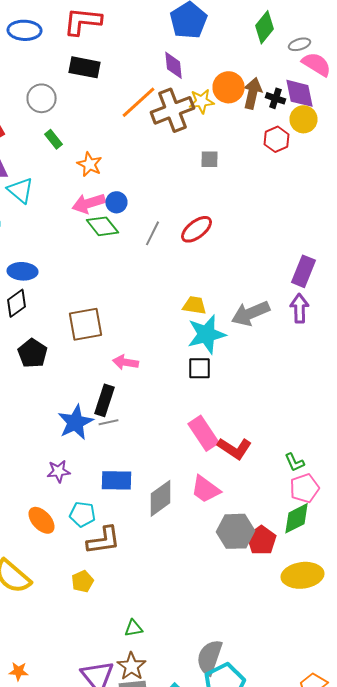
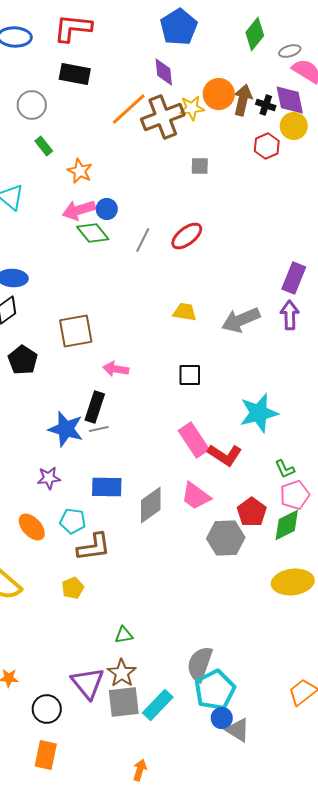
cyan star: (206, 334) -> (259, 413), moved
blue star: (76, 422) -> (66, 429), turned -30
red pentagon: (262, 540) -> (252, 512), moved

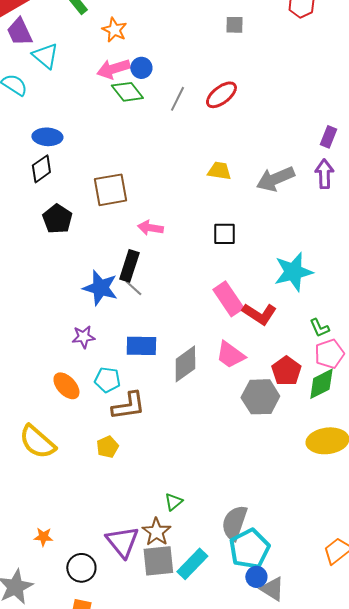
purple rectangle: (294, 278) -> (328, 137), size x0.7
gray line: (99, 429) -> (133, 288), turned 54
green triangle: (124, 635) -> (173, 502), moved, turned -30

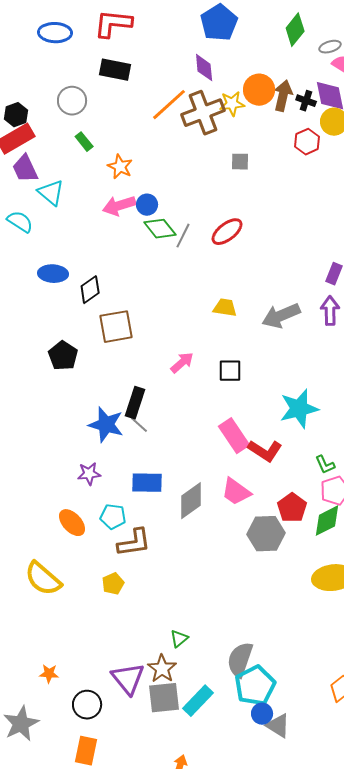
green diamond: (127, 92) -> (160, 229), moved
black diamond: (41, 169) -> (90, 290), moved
pink arrow: (150, 228) -> (182, 363), moved, turned 130

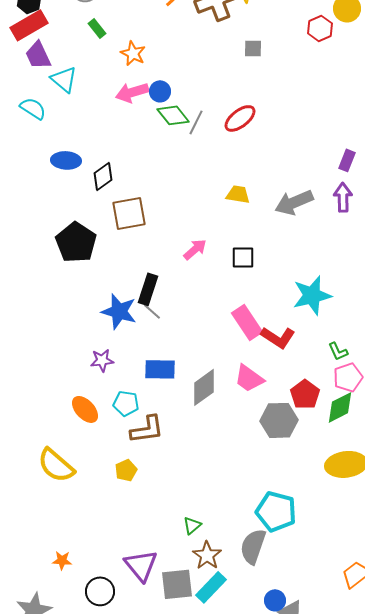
black pentagon: (63, 356) -> (76, 242), size x1.4
brown star: (162, 669) -> (207, 555), moved
cyan pentagon: (255, 686) -> (276, 511), moved, turned -30

